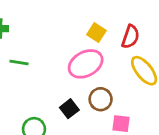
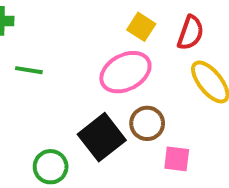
black square: (69, 109) -> (102, 137), size x1.6

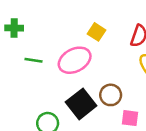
yellow square: (141, 27) -> (96, 32), moved
pink ellipse: (125, 72) -> (75, 60), moved

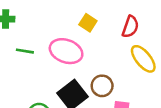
pink ellipse: (75, 60) -> (66, 51), turned 48

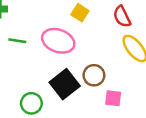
red semicircle: (130, 27) -> (122, 17), turned 135

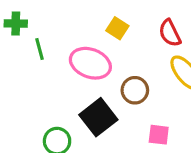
green line: (17, 41) -> (40, 49), moved, turned 66
brown circle: (94, 75) -> (135, 90), moved

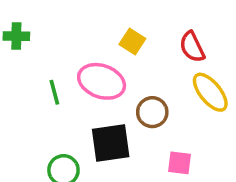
green line: (40, 49) -> (54, 92), moved
black square: (98, 117) -> (111, 143), turned 30

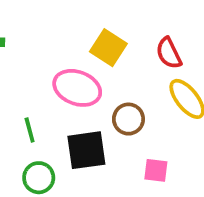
yellow square: (132, 42) -> (108, 48), size x1.4
green line: (54, 92) -> (30, 130), moved

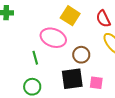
green line: (30, 130) -> (35, 58), moved
black square: (86, 150) -> (72, 79), moved

